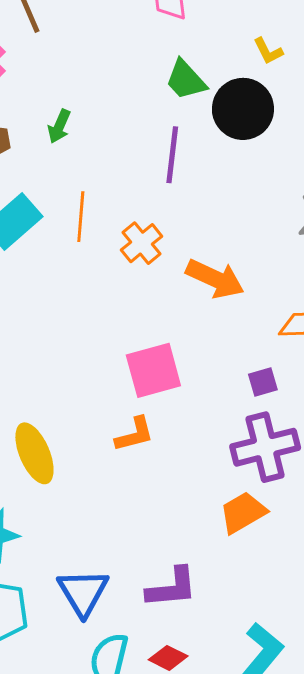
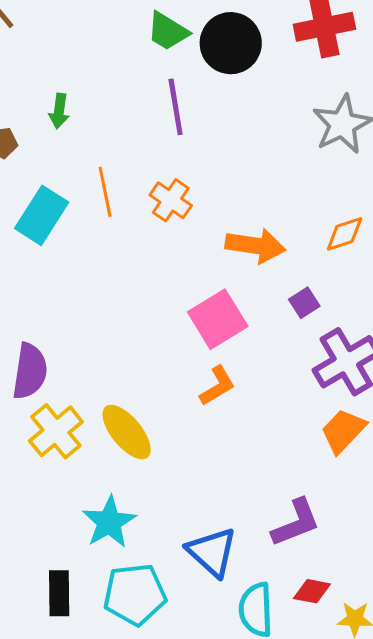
orange arrow: (215, 279) -> (255, 246), moved
purple square: (263, 382) -> (304, 303), moved

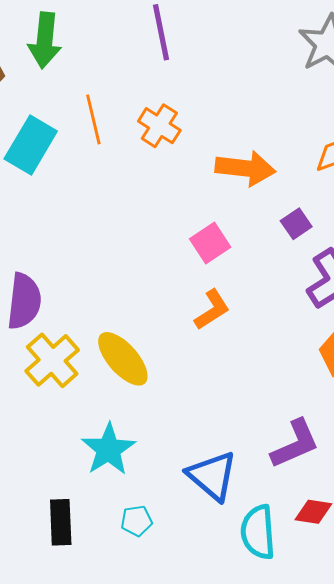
green arrow: (59, 111) -> (45, 40), size x1.6
pink square: (218, 319) -> (210, 243), size x0.7
cyan pentagon: (135, 594) -> (137, 521), size x0.5

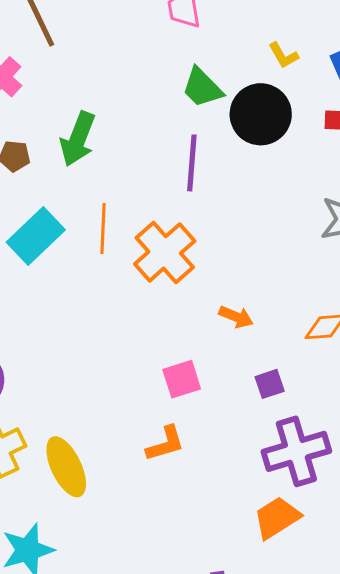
orange cross: (159, 126) -> (165, 252), size x1.5
orange arrow: (245, 168) -> (236, 317), size x0.6

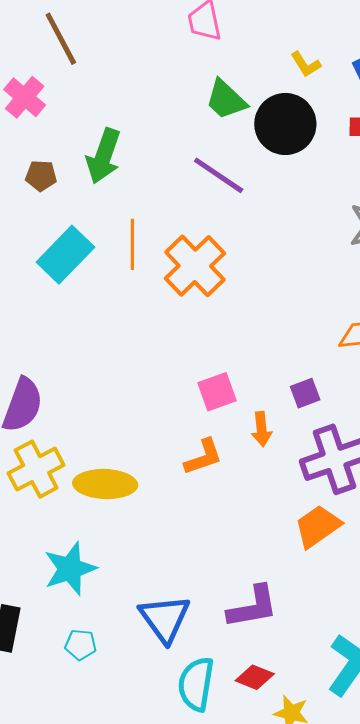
purple line: (192, 163) -> (219, 175), turned -58
orange arrow: (236, 317) -> (261, 429), moved, turned 64
yellow ellipse: (66, 467) -> (105, 484), turned -60

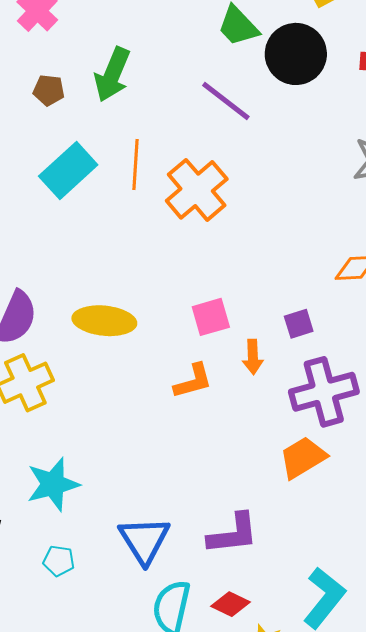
yellow ellipse: (105, 484) -> (104, 321), moved

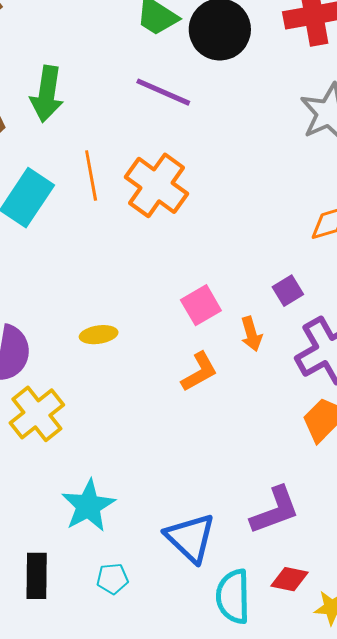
yellow ellipse: (104, 321) -> (99, 335), size x0.6

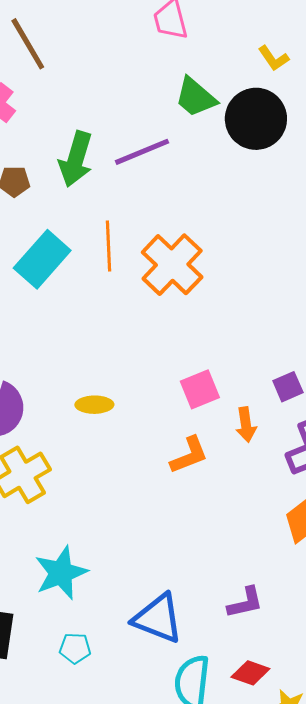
purple line: (163, 92) -> (142, 152), moved, turned -54
purple L-shape: (275, 510) -> (245, 603), size x0.7
blue triangle: (190, 538) -> (158, 618), turned -30

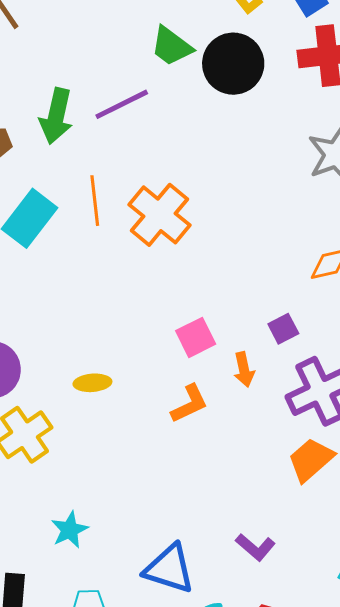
yellow ellipse: (94, 405) -> (92, 383), moved
cyan star: (61, 573) -> (70, 530), size x0.7
purple L-shape: (245, 603) -> (255, 547), turned 57

